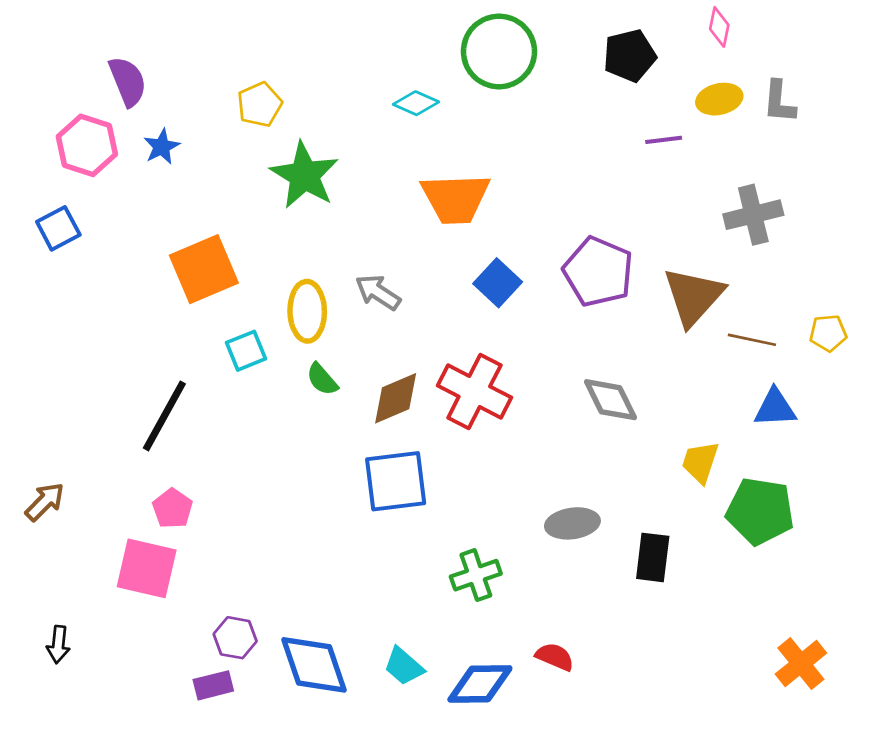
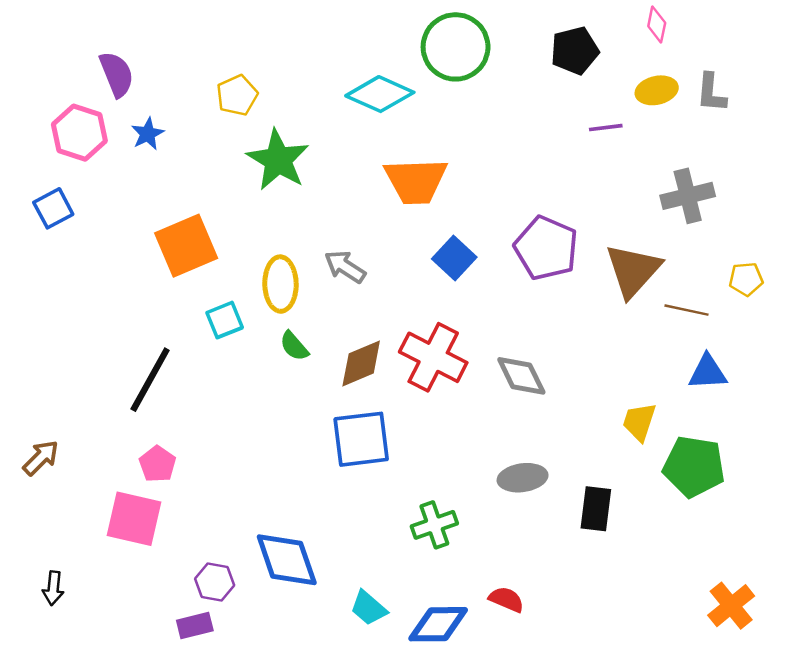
cyan diamond: (416, 103) -> (380, 94), size x1.6
yellow pentagon: (828, 333) -> (746, 279), moved
gray diamond: (610, 400) -> (521, 376), moved
blue diamond: (314, 665) -> (287, 560), moved

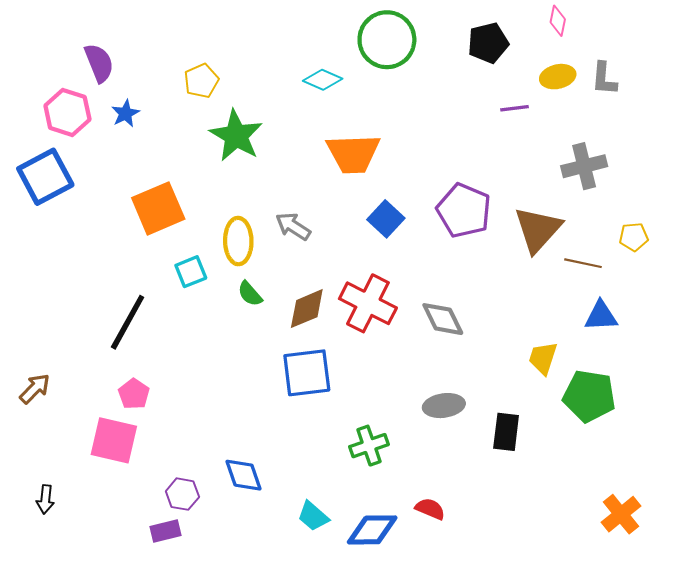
cyan diamond: (380, 94) -> (323, 80), size x0.7
blue square: (53, 208) -> (45, 177), size x1.6
blue diamond: (287, 560) -> (244, 475), size x0.7

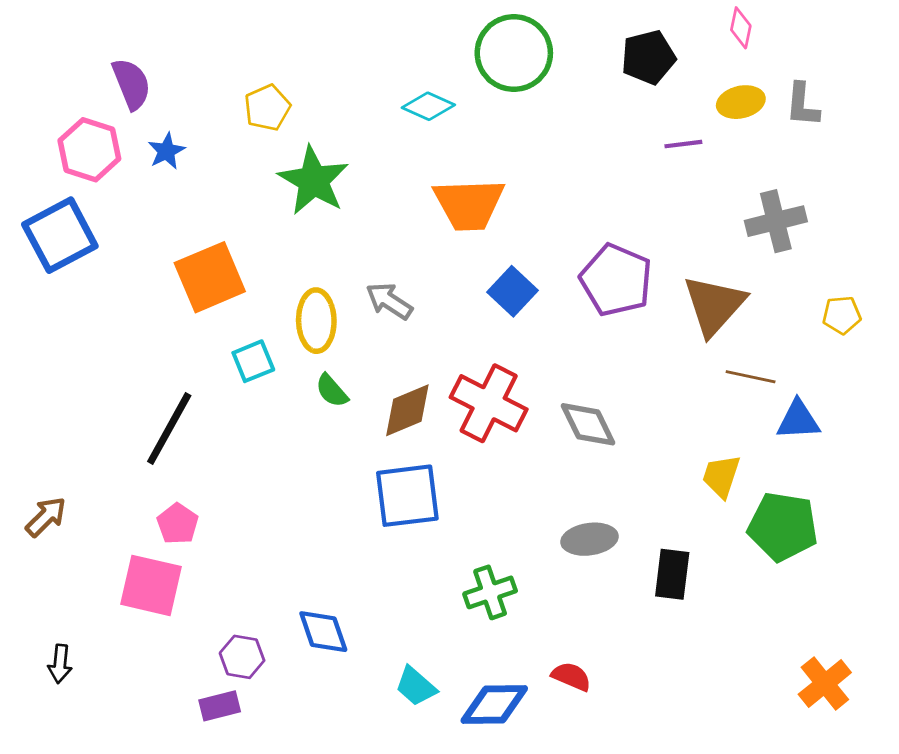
brown line: (583, 263) -> (751, 377), moved

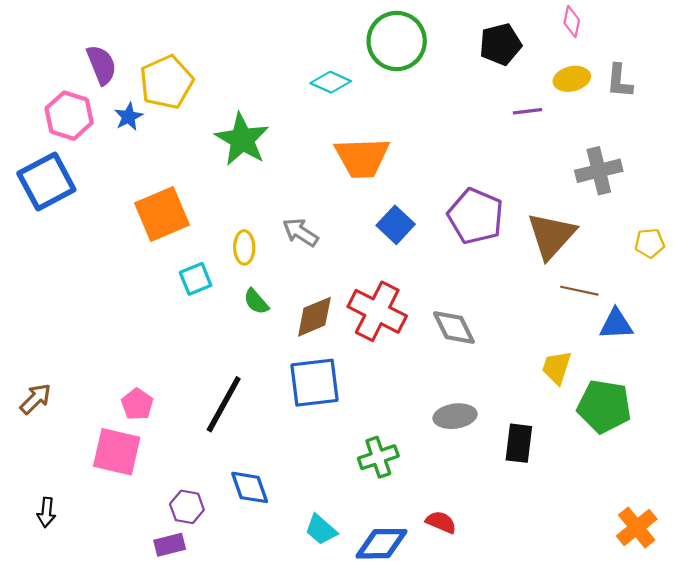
yellow pentagon: (267, 108) -> (166, 82), moved, size x1.5
yellow ellipse: (316, 321) -> (244, 247), size x0.7
black line: (169, 428) -> (224, 404), moved

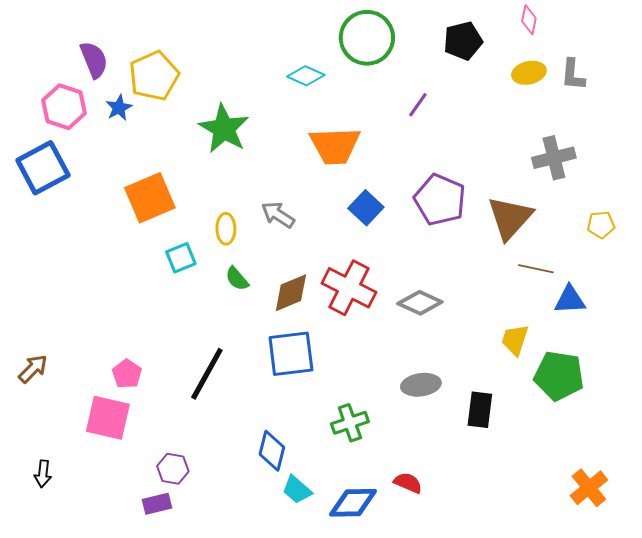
purple line: (527, 111) -> (418, 105), moved, turned -48
gray diamond: (454, 327) -> (420, 303), turned -39
blue diamond: (250, 487) -> (272, 451), moved, turned 33

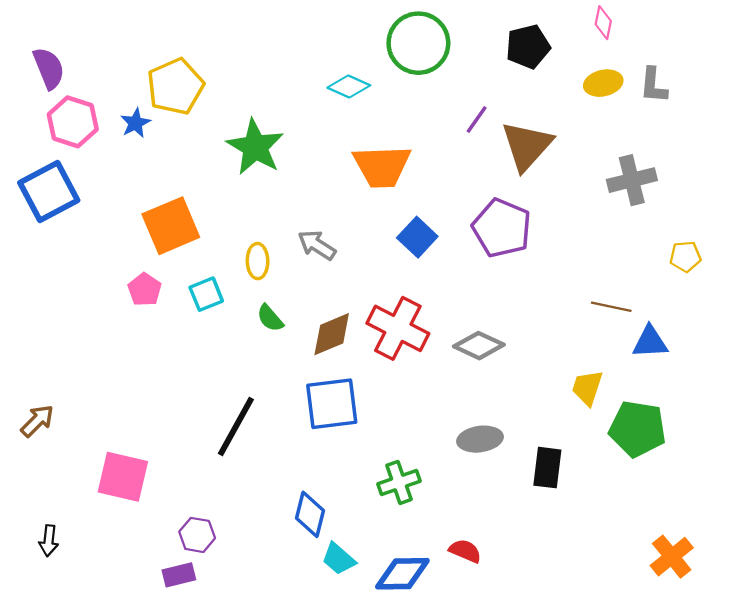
purple semicircle: (94, 60) -> (49, 68), moved
brown triangle: (510, 218) -> (527, 146), moved
pink pentagon: (127, 374) -> (145, 290), moved

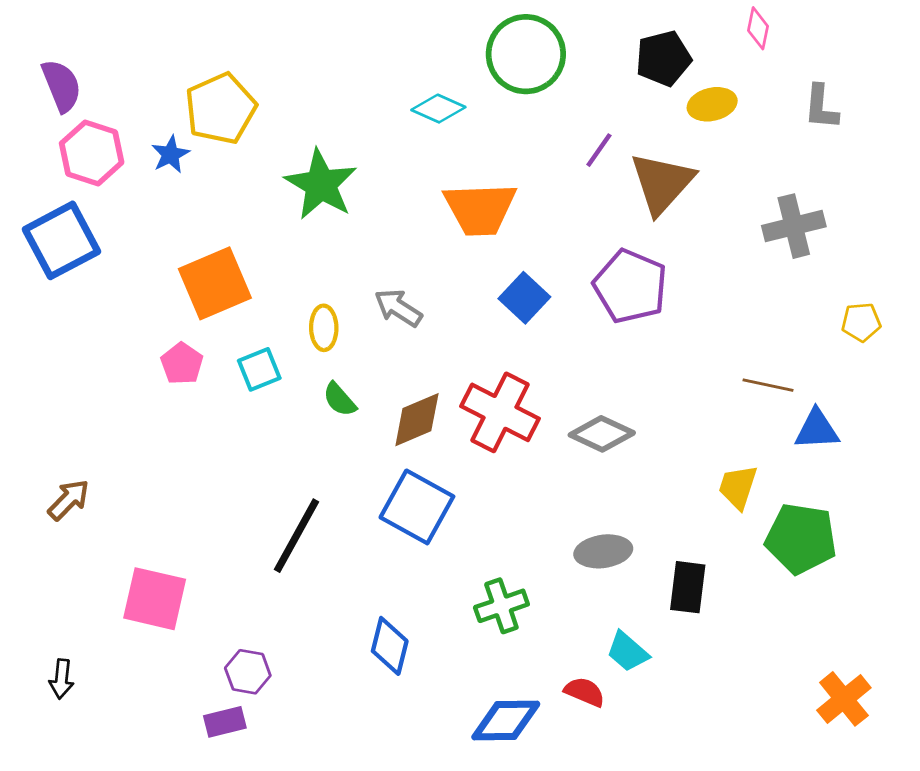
yellow ellipse: (603, 83) -> (712, 104), moved
blue square: (332, 404) -> (417, 507), turned 36
brown arrow: (37, 421) -> (69, 500), moved
cyan trapezoid: (339, 559) -> (628, 652), moved

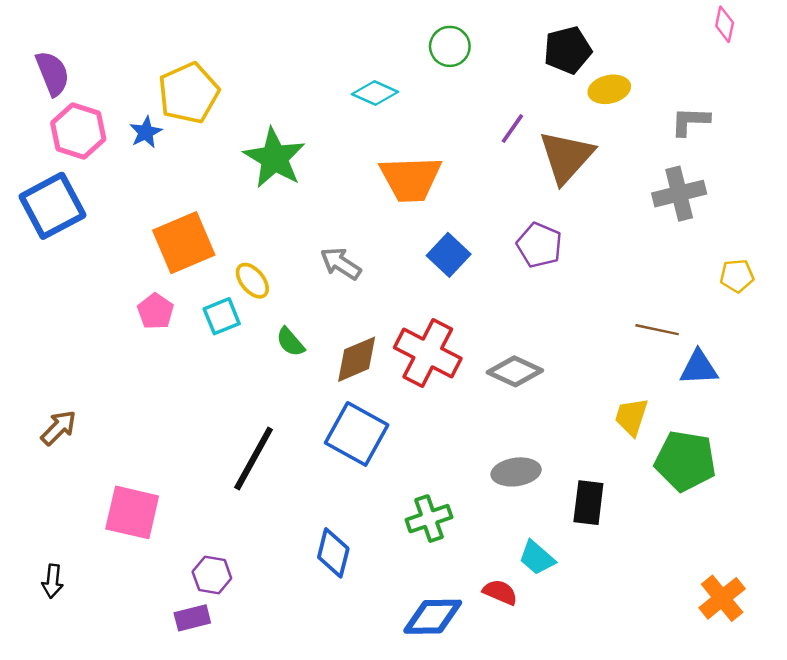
pink diamond: (758, 28) -> (725, 24), moved
green circle: (526, 54) -> (450, 46), size x0.6
gray L-shape: (821, 107) -> (690, 121), moved, turned 87
purple pentagon: (630, 286) -> (539, 245), size x0.7
yellow ellipse: (324, 328) -> (252, 281), moved, turned -39

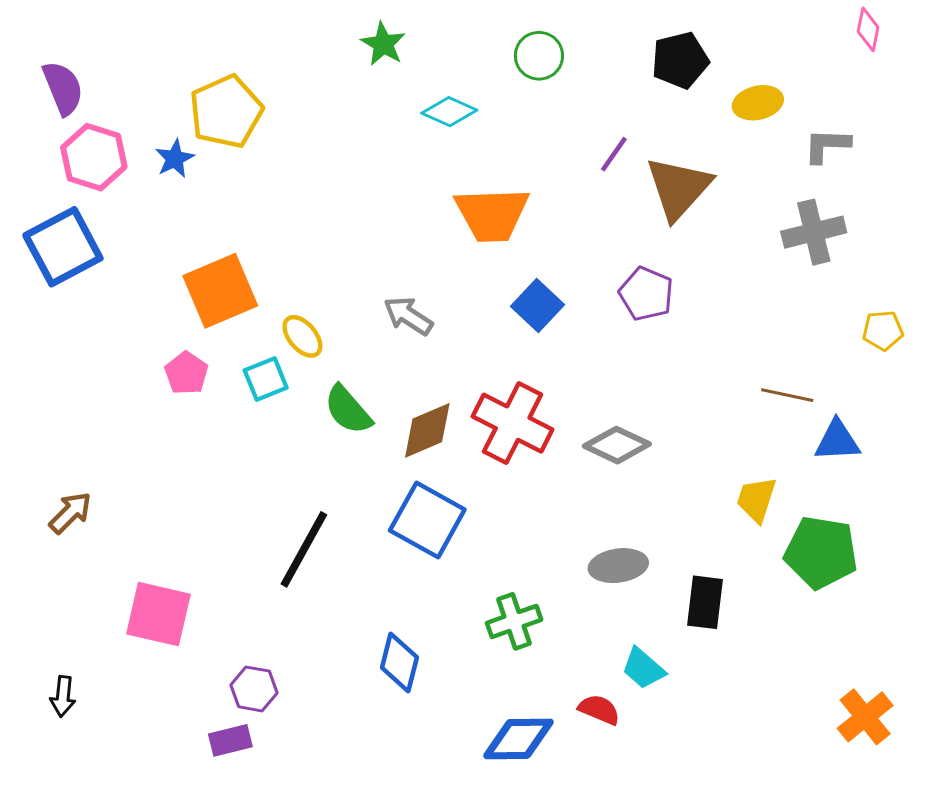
yellow ellipse: (609, 89) -> (758, 103), moved
green star: (274, 158) -> (383, 44), moved, size x0.6
green semicircle: (290, 342) -> (348, 410), size x1.4

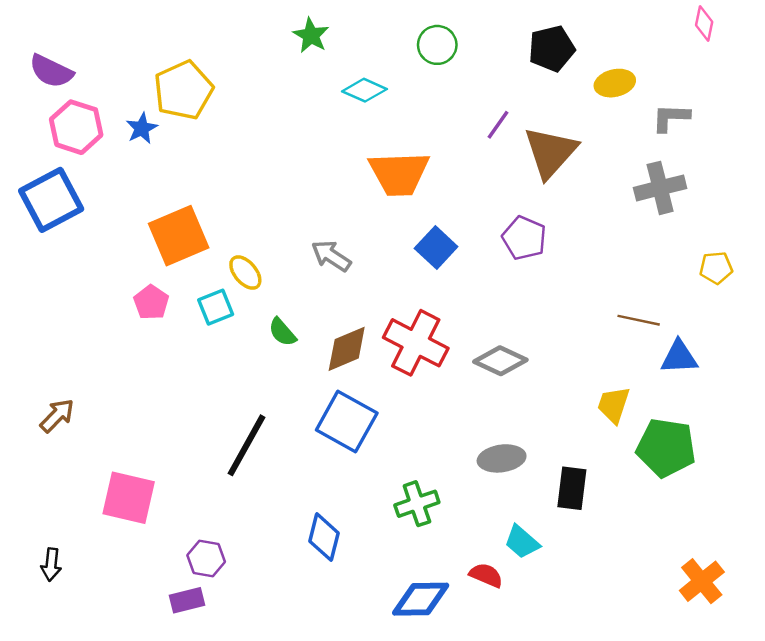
purple semicircle: (63, 88) -> (51, 71), turned 138
green semicircle: (348, 410) -> (282, 332), size x0.7

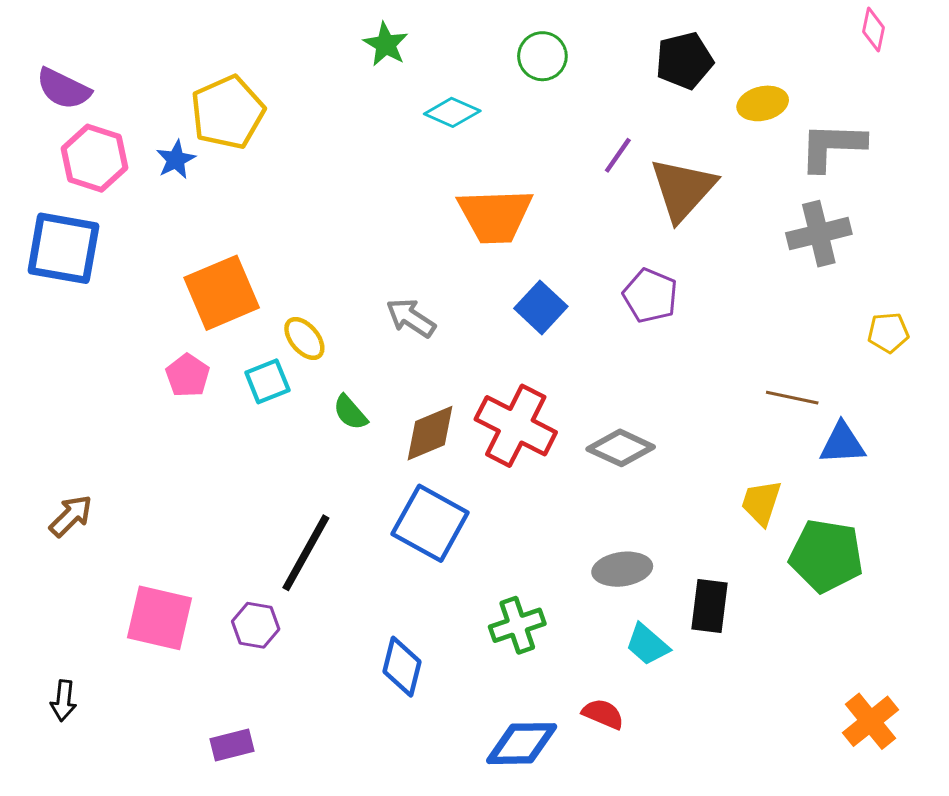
gray L-shape: (671, 118) -> (832, 146), size x1.4
blue square: (51, 200) -> (63, 248), turned 38
cyan trapezoid: (522, 542) -> (647, 644), moved
purple hexagon: (206, 559) -> (256, 625), moved

